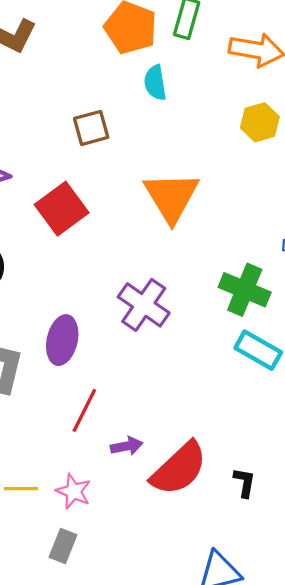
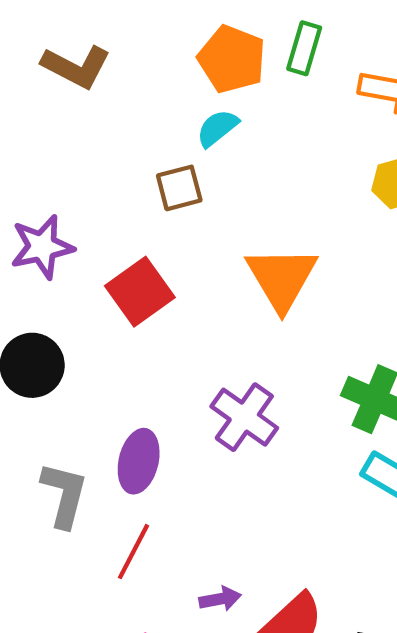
cyan semicircle: (155, 83) -> (217, 128), moved, turned 60
red line: (84, 410) -> (134, 552), moved

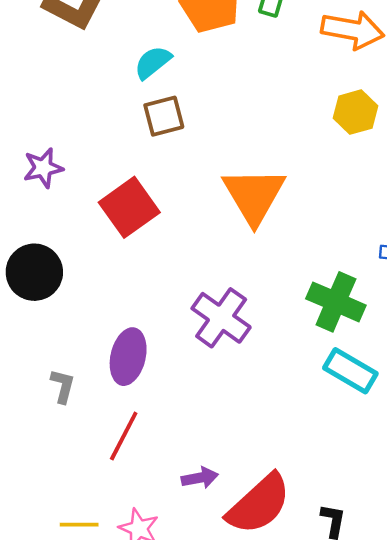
cyan semicircle: (217, 128) -> (153, 62), moved
purple star: (42, 247) -> (43, 168), size x0.7
gray L-shape: (64, 495) -> (63, 386), size x0.6

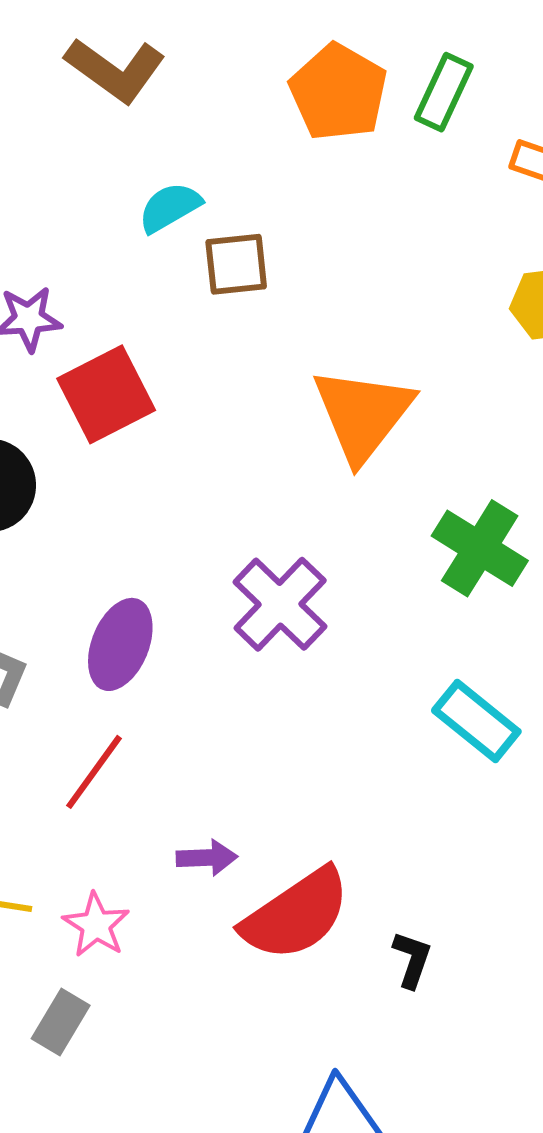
cyan semicircle: (153, 62) -> (170, 207), moved
red square: (129, 207) -> (106, 394), moved
green cross: (336, 302) -> (480, 548), moved

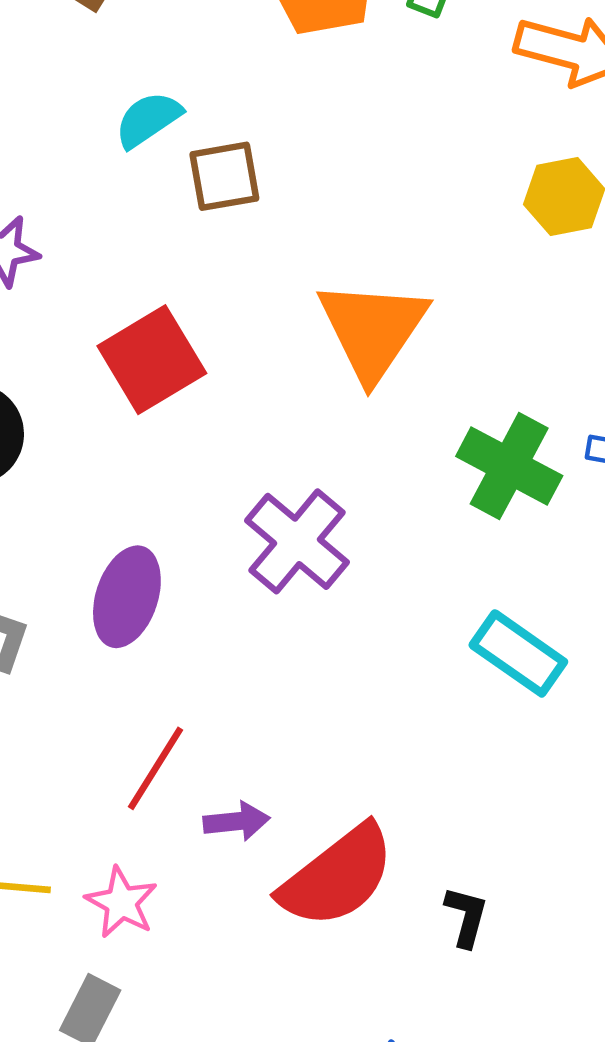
red square: (106, 394) -> (152, 360), moved
red line: (94, 772) -> (155, 768), moved

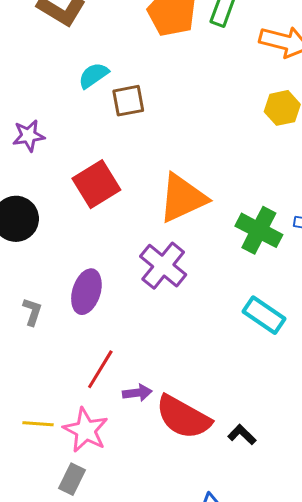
orange triangle: (373, 330) -> (182, 198), moved, turned 32
red semicircle: (337, 876) -> (183, 417), turned 68
pink star: (121, 903) -> (86, 430), size x1.4
black L-shape: (466, 917) -> (242, 435), turned -60

